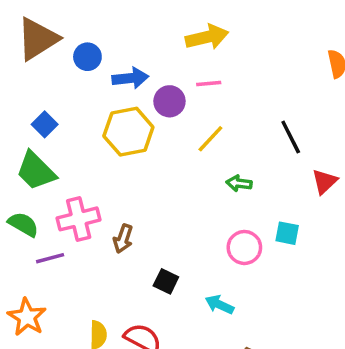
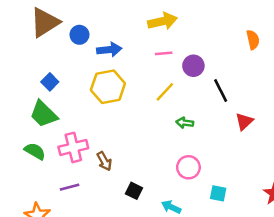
purple circle: (169, 101) -> (193, 66), moved
cyan square: (287, 233) -> (218, 193), moved
brown arrow: (123, 239) -> (104, 161), turned -48
purple line: (50, 258) -> (70, 187), moved

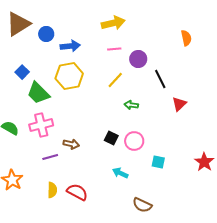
green trapezoid: (44, 114) -> (38, 93), moved
brown arrow: (104, 161) -> (71, 144), moved, turned -49
purple line: (70, 187) -> (50, 157), moved
black square: (134, 191) -> (111, 138), moved

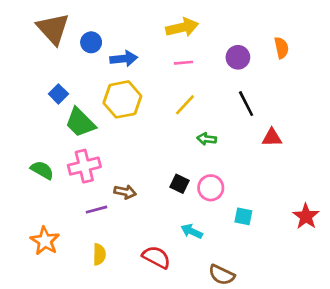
brown triangle: (18, 24) -> (53, 29), turned -40
purple circle: (138, 59) -> (238, 57), moved
red triangle: (179, 104) -> (272, 137), turned 42
red semicircle: (77, 192) -> (156, 257), moved

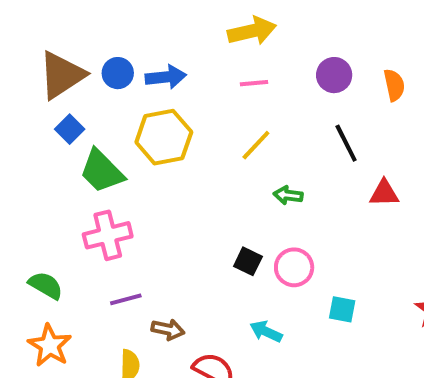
brown triangle: (53, 29) -> (62, 75), moved, turned 39
blue circle: (91, 42) -> (118, 73), moved
orange semicircle: (281, 48) -> (394, 85), moved
green semicircle: (42, 170) -> (46, 285), moved
brown arrow: (125, 192) -> (168, 329), moved

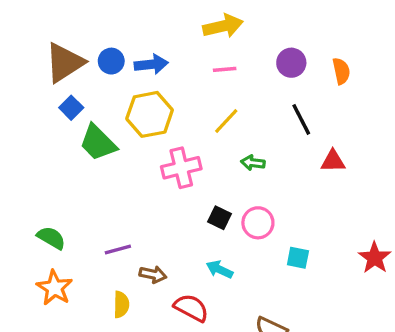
pink cross: (108, 235) -> (181, 168), moved
cyan arrow: (266, 331) -> (220, 269), moved

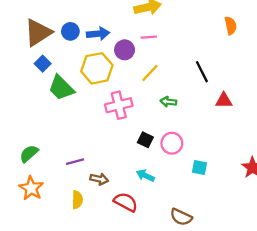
purple circle: (291, 63) -> (125, 50), moved
orange semicircle: (341, 71) -> (231, 26), moved
green semicircle: (51, 238) -> (29, 154), turned -72

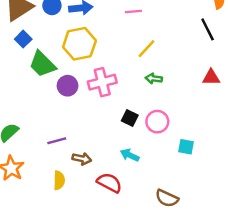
purple circle: (125, 50) -> (68, 86), moved
black line: (202, 72) -> (208, 29), moved
yellow line: (150, 73) -> (147, 49), moved

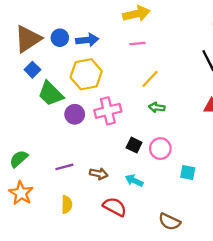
brown arrow: (82, 159) -> (99, 174), moved

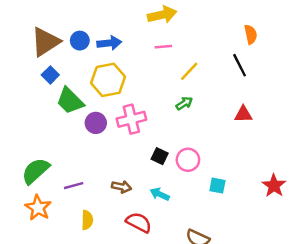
yellow line: (150, 79) -> (189, 71), moved
green arrow: (157, 107) -> (184, 103), moved, turned 140
green semicircle: (19, 159) -> (36, 171), size x1.4
purple line: (64, 167) -> (74, 186), moved

